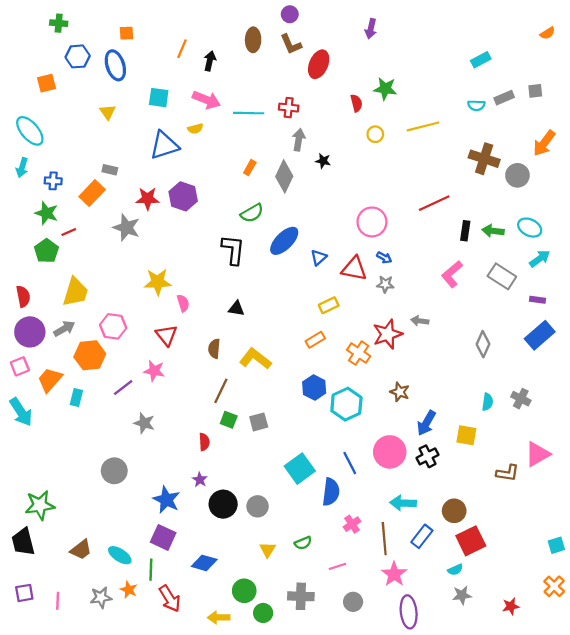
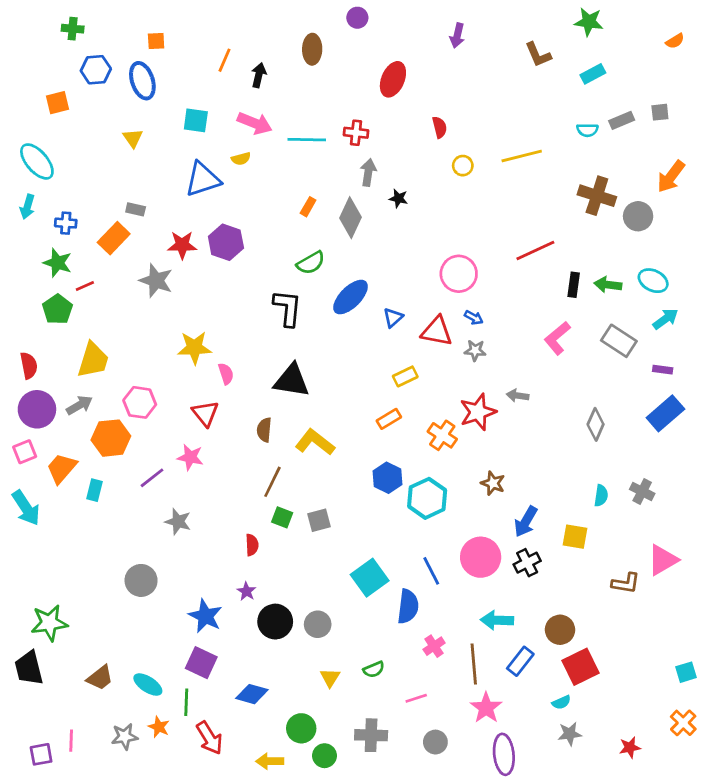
brown L-shape: (291, 44) -> (538, 55), moved
green star: (385, 89) -> (589, 22), moved
black triangle: (236, 309) -> (292, 381), size x1.8
purple square: (24, 593) -> (41, 754), moved

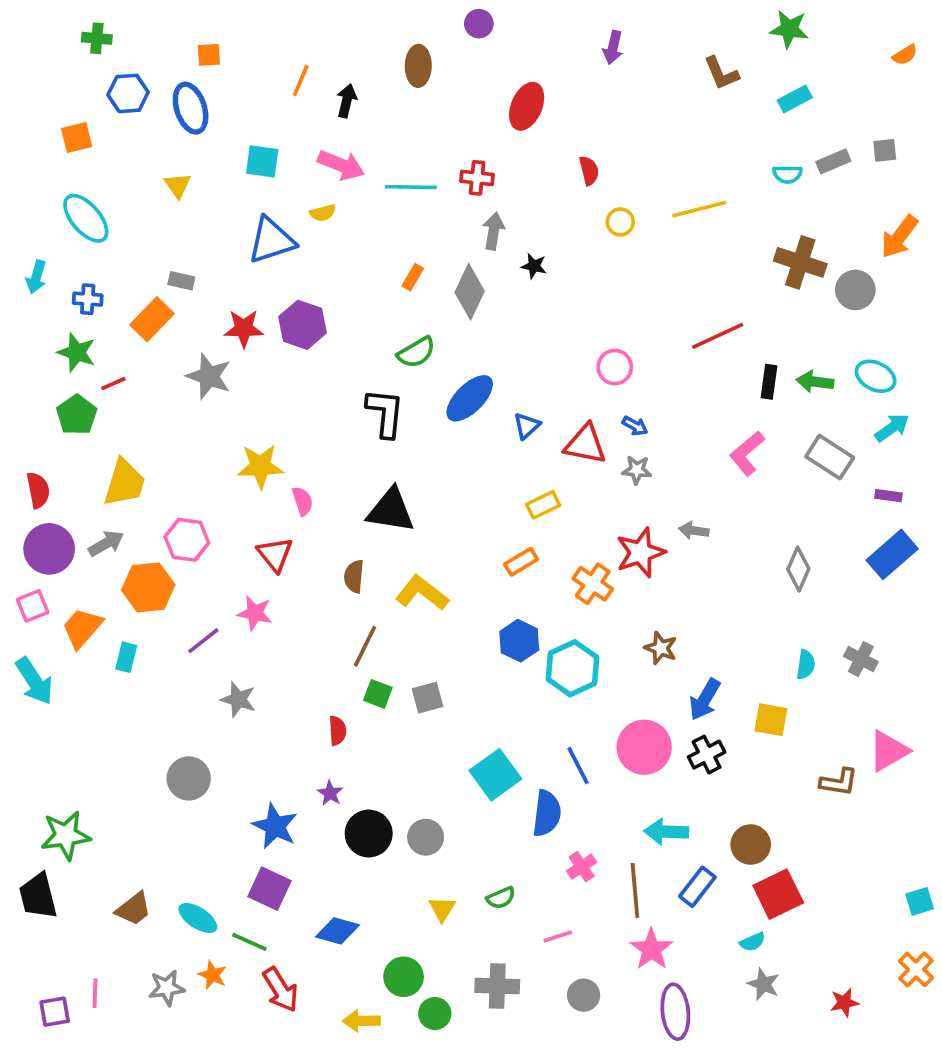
cyan ellipse: (37, 161) -> (86, 218), moved
pink circle: (459, 274) -> (615, 367), size x0.7
green line: (186, 702) -> (249, 942), turned -68
gray star: (570, 734) -> (764, 984), turned 30

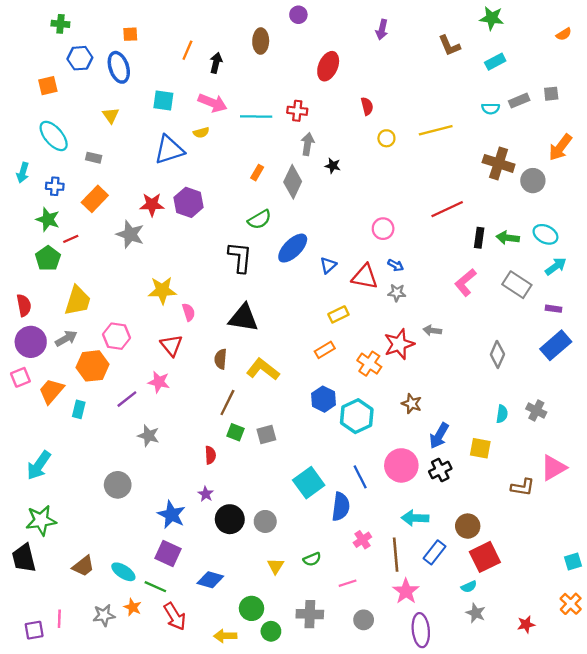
gray rectangle: (181, 281) -> (94, 158), moved
cyan arrow: (34, 681) -> (39, 465), moved, turned 68

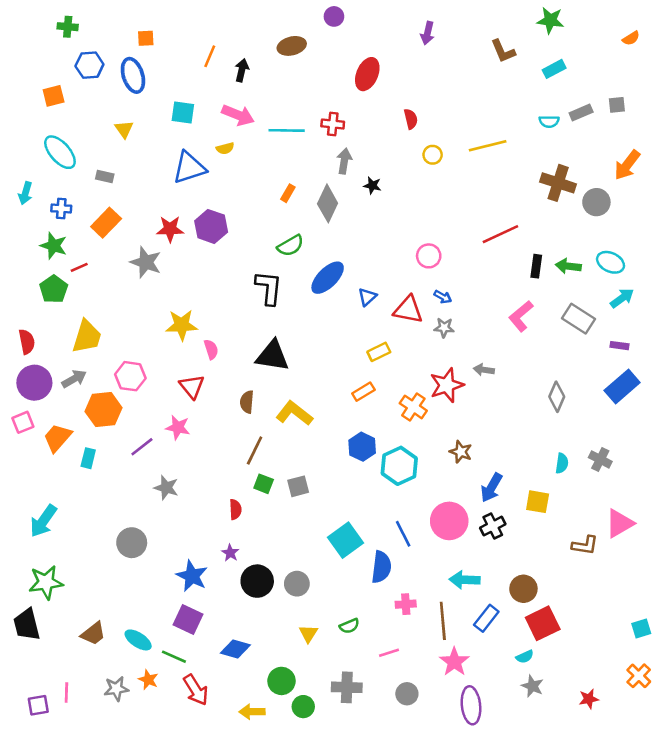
brown ellipse: (261, 41) -> (292, 46), turned 75
pink cross: (362, 540) -> (406, 604), turned 30

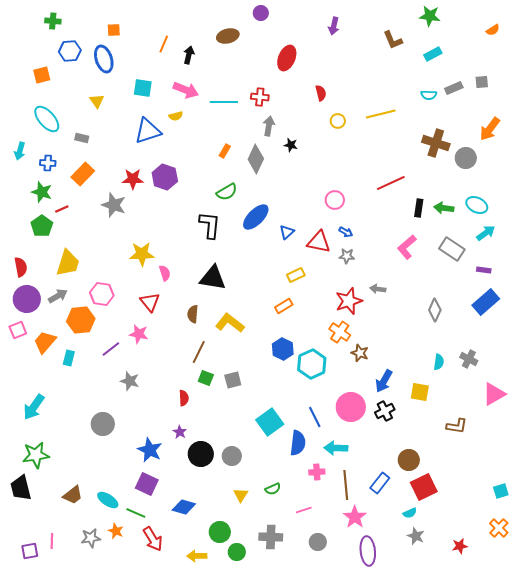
orange cross: (413, 407) -> (340, 332), moved
pink triangle: (619, 523) -> (494, 394), moved
cyan arrow: (465, 580) -> (336, 448), moved

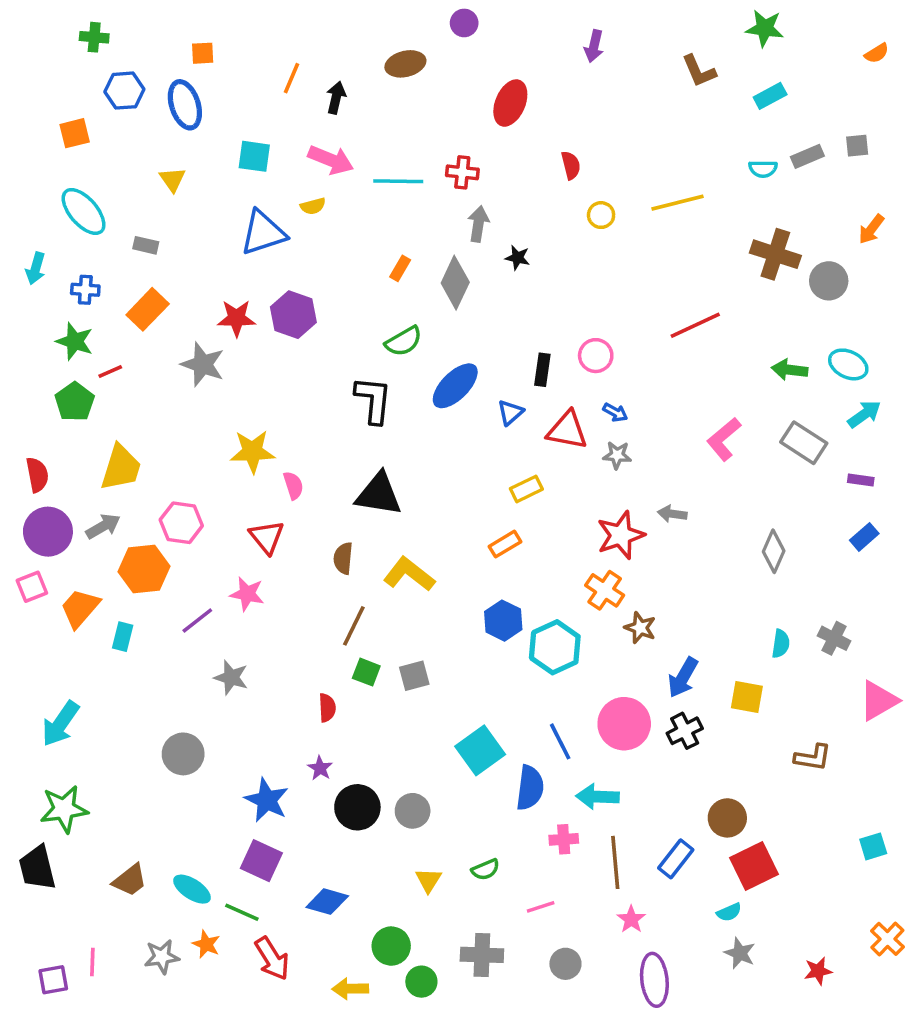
orange arrow: (490, 129) -> (871, 229), size x0.7
black rectangle: (419, 208) -> (542, 370), moved
blue rectangle: (486, 302) -> (864, 537), size x0.6
cyan square: (501, 491) -> (873, 846), moved
pink star: (355, 517) -> (631, 919), size x0.7

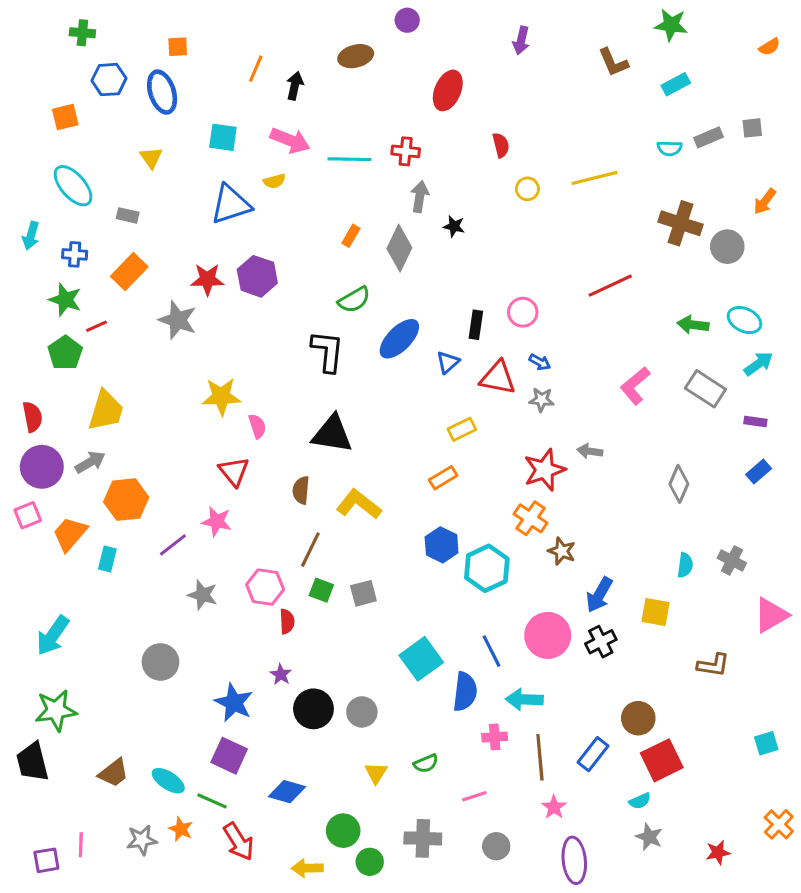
pink hexagon: (181, 523) -> (265, 587), moved

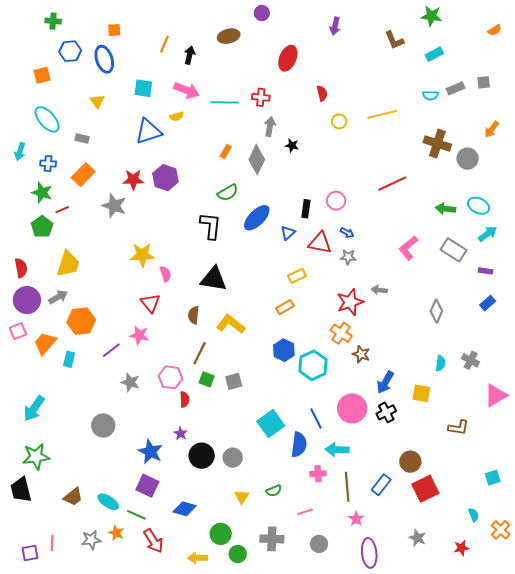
cyan semicircle: (640, 801) -> (474, 515), moved, turned -88

